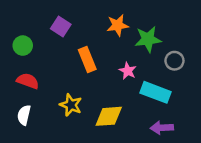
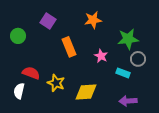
green star: (148, 39) -> (128, 39), moved
gray circle: (174, 61) -> (138, 59), moved
red semicircle: (28, 81) -> (31, 73), moved
cyan rectangle: (156, 92) -> (123, 73), size x0.6

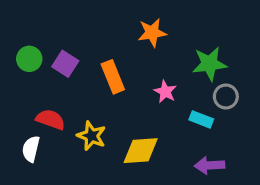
purple square: (48, 21) -> (65, 64), moved

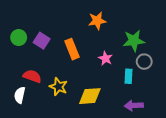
cyan rectangle: (201, 119) -> (129, 76), turned 72

